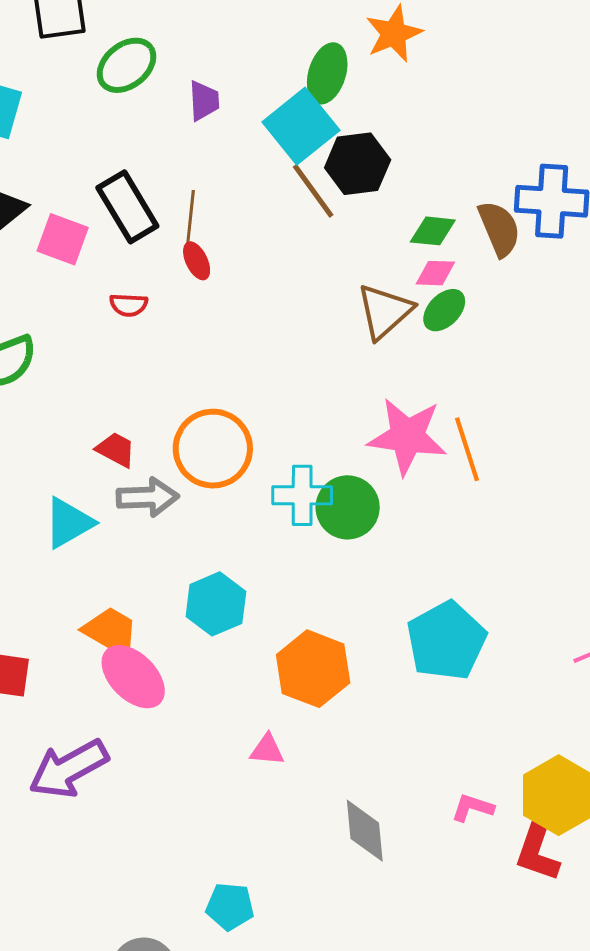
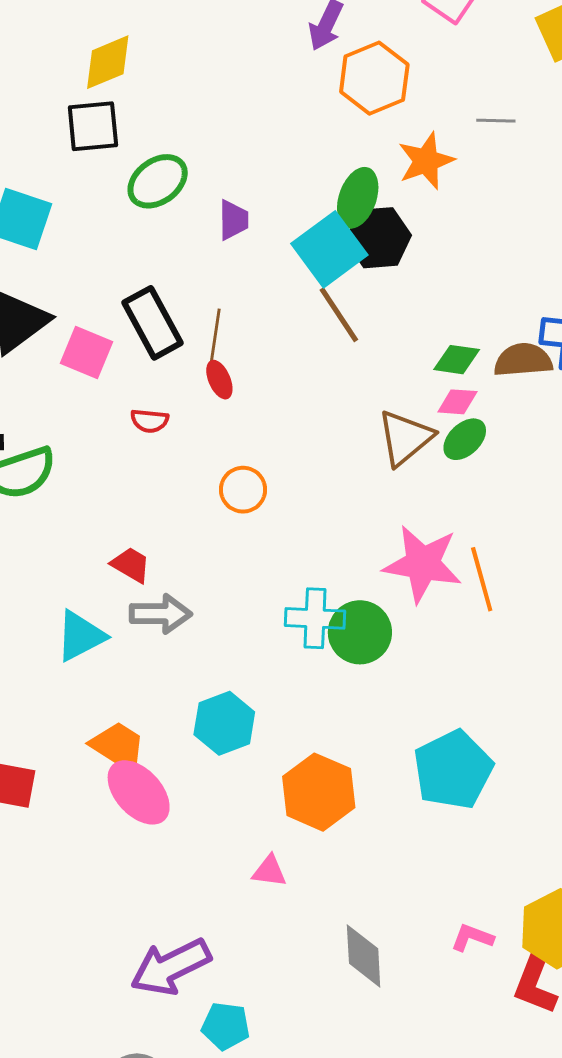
black hexagon: (358, 164) -> (378, 238), moved
brown semicircle: (499, 229) -> (523, 360), turned -74
orange circle: (213, 449) -> (243, 490), moved, size x0.6
purple arrow: (69, 769) -> (171, 967), moved

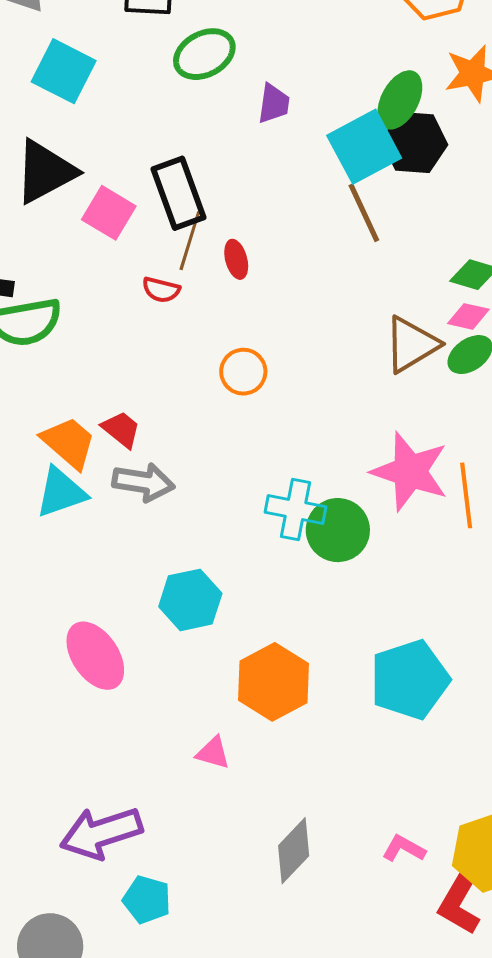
brown line: (215, 339) -> (190, 241), moved
orange trapezoid: (118, 746) -> (69, 443), moved
gray diamond: (364, 956) -> (294, 851), turned 38

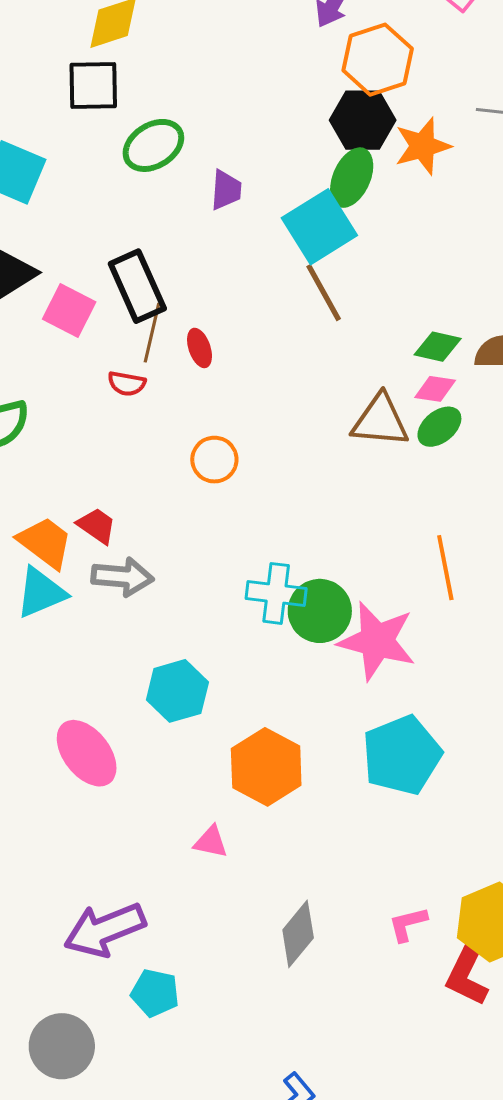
black hexagon: (414, 142) -> (363, 120), moved
brown triangle: (411, 344) -> (380, 421), turned 40
pink star: (410, 472) -> (377, 641), moved
pink L-shape: (404, 849) -> (408, 924), turned -39

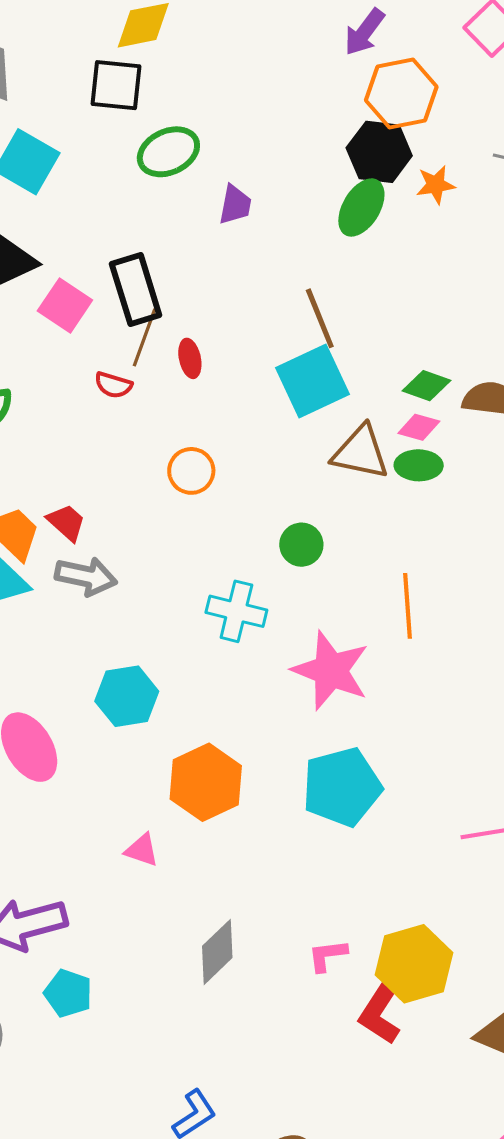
orange star: (423, 146) -> (436, 185), size x0.7
cyan square: (319, 227) -> (312, 381), moved
green ellipse: (439, 427) -> (419, 465), turned 33
green circle: (320, 611) -> (301, 545), moved, size x0.7

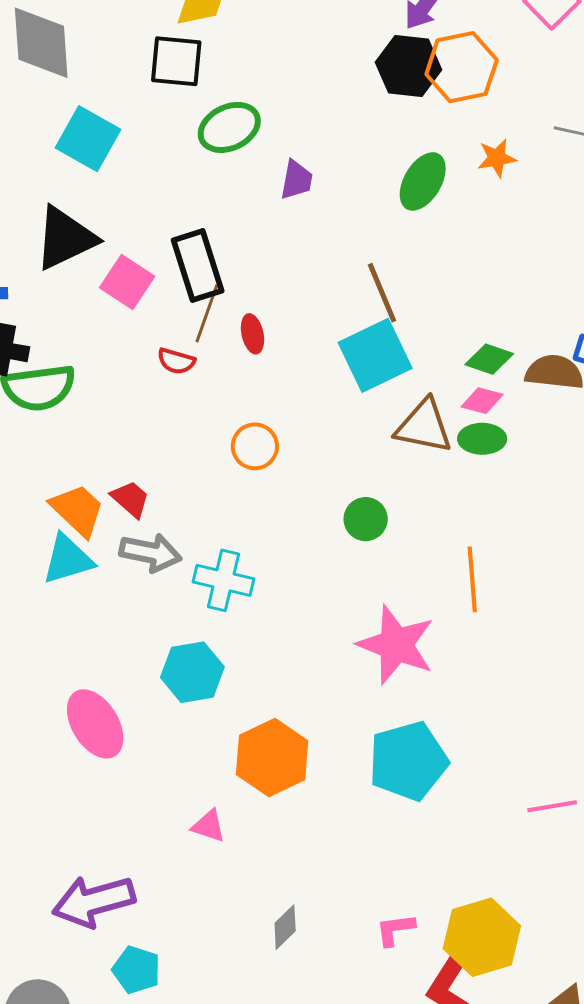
black hexagon: (379, 152) -> (409, 66), moved
cyan cross: (236, 611) -> (223, 580), moved
gray diamond: (217, 952) -> (285, 927), size x0.7

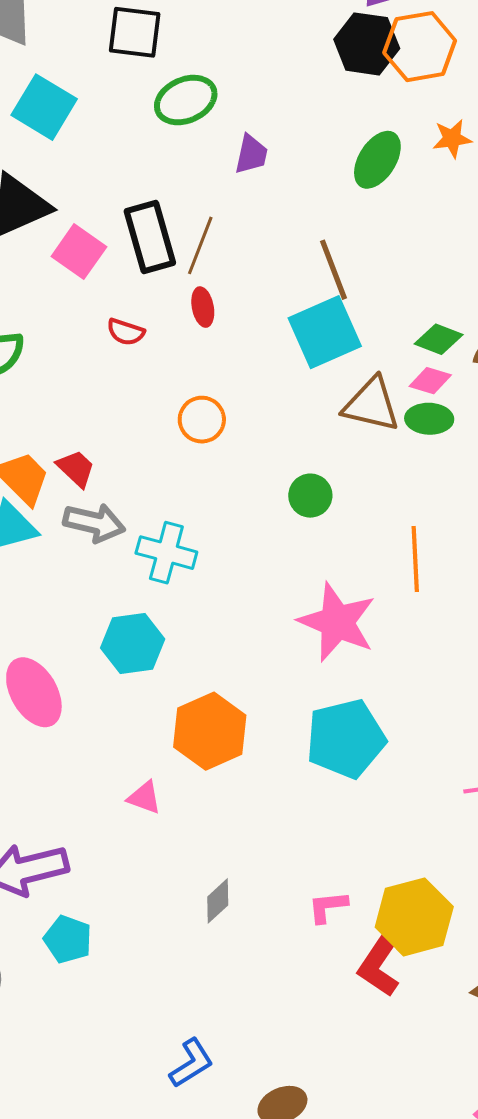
brown line: (207, 313) -> (200, 245), moved

